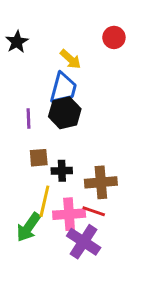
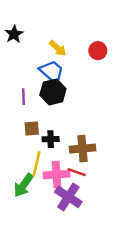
red circle: (114, 37) -> (98, 51), moved
blue trapezoid: (63, 88) -> (52, 72), turned -64

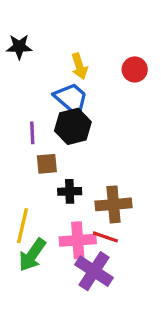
black star: (14, 34) -> (19, 47), turned 30
yellow arrow: (58, 48) -> (79, 66), turned 30
brown square: (32, 129) -> (47, 164), moved
yellow line: (36, 164) -> (22, 226), moved

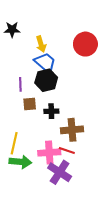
yellow arrow: (79, 66) -> (41, 44), moved
red circle: (135, 69) -> (85, 44), size x1.5
black cross: (70, 191) -> (51, 111), moved
green arrow: (32, 255) -> (20, 162), turned -120

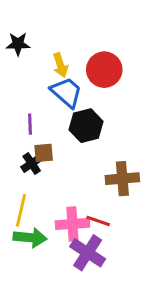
red circle: (85, 44) -> (104, 70), moved
black hexagon: (46, 80) -> (86, 126), moved
black cross: (51, 111) -> (32, 163), moved, turned -32
brown cross: (72, 130) -> (122, 179), moved

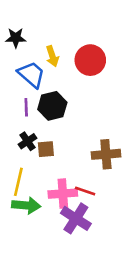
blue trapezoid: (66, 92) -> (31, 74), moved
black hexagon: (86, 126) -> (52, 106), moved
brown square: (44, 153) -> (46, 149), moved

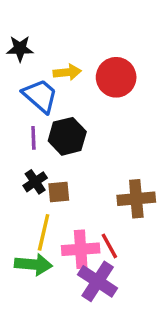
yellow arrow: (52, 56) -> (67, 72), turned -78
yellow line: (18, 182) -> (44, 232), moved
red line: (85, 191) -> (109, 246), turned 42

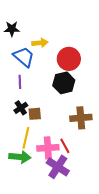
red circle: (116, 77) -> (69, 59), moved
black hexagon: (67, 136) -> (64, 83), moved

